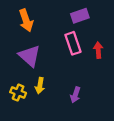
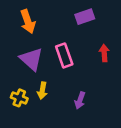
pink rectangle: (73, 43) -> (64, 55), moved

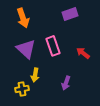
red arrow: (104, 53) -> (83, 53), moved, turned -48
yellow cross: (19, 98) -> (22, 89), moved, turned -32

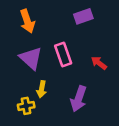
purple arrow: (66, 83) -> (79, 99), size x1.5

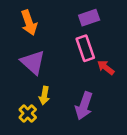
pink rectangle: (63, 55) -> (85, 48), moved
yellow cross: (26, 106) -> (28, 113), turned -35

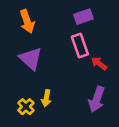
yellow arrow: (44, 96) -> (46, 98), moved
purple arrow: (84, 106) -> (97, 99), moved

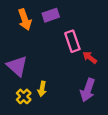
purple rectangle: (83, 17) -> (51, 15), moved
purple triangle: (31, 59) -> (17, 66), moved

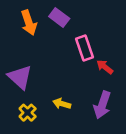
purple rectangle: (51, 15) -> (59, 18), turned 56
yellow arrow: (42, 89) -> (62, 104), moved, turned 96

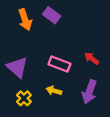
pink rectangle: (85, 48) -> (59, 64), moved, turned -50

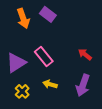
pink rectangle: (59, 64) -> (44, 57), moved, turned 30
purple triangle: (17, 67) -> (16, 63), turned 45

